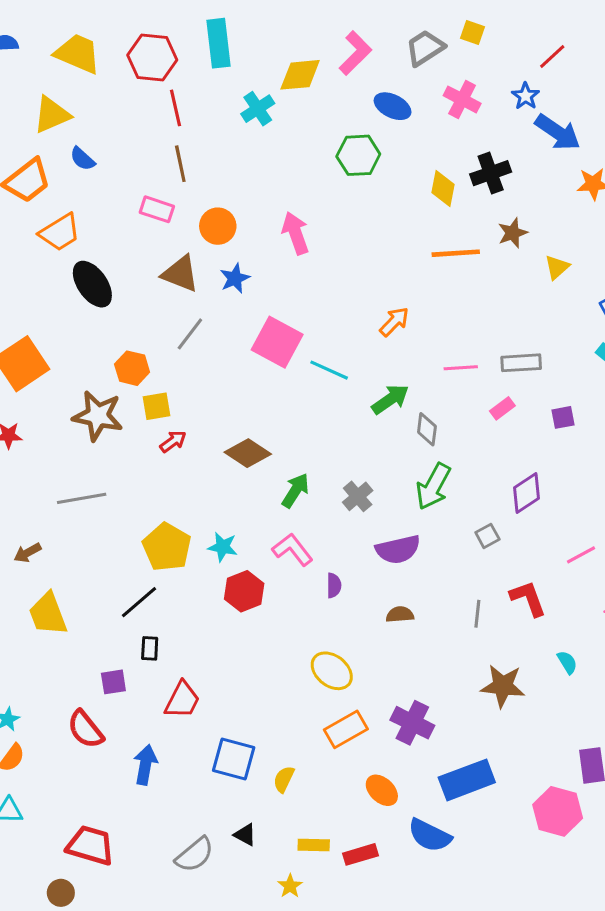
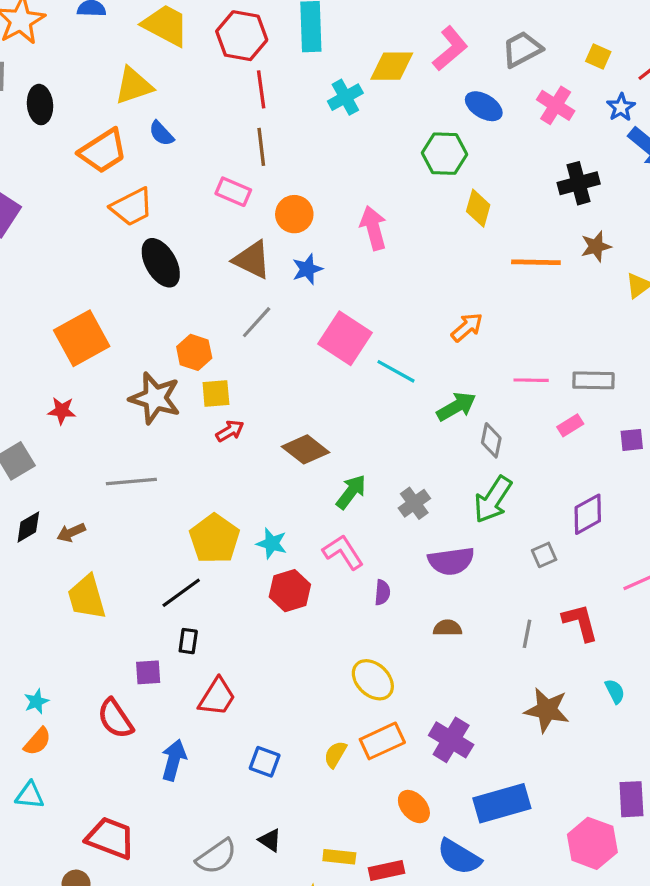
yellow square: (473, 32) -> (598, 57), moved
yellow diamond: (443, 188) -> (478, 208), moved
blue square: (234, 759) -> (265, 762), size x0.7
yellow semicircle: (284, 779) -> (335, 754), moved

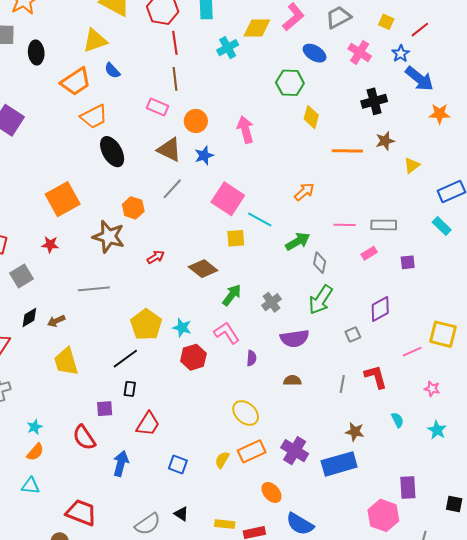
yellow square: (216, 393) -> (236, 238), moved
brown star: (547, 710) -> (355, 432), size x0.7
blue rectangle: (502, 803) -> (339, 464), moved

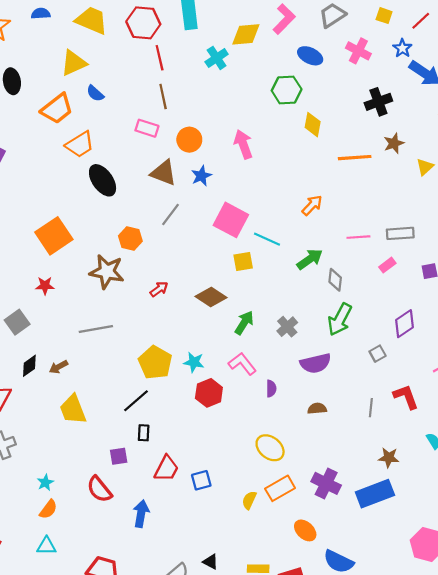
blue square: (178, 465) -> (201, 480), moved, turned -30

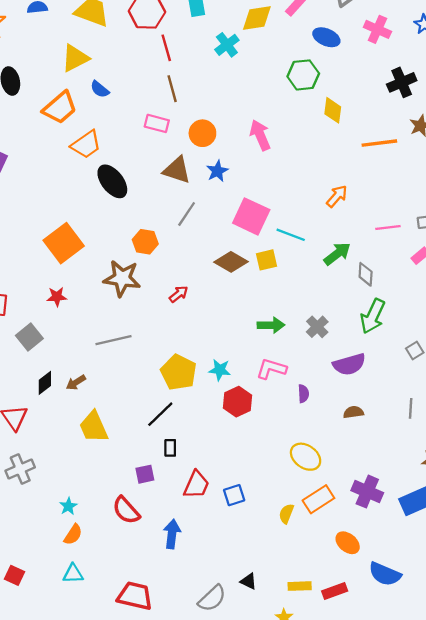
brown diamond: (211, 297) -> (231, 262), moved
green arrow: (244, 323) -> (271, 325), turned 60
pink L-shape: (242, 364) -> (271, 369), turned -32

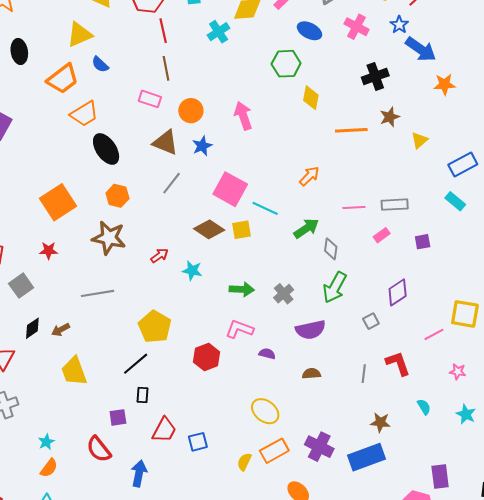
orange hexagon: (145, 242) -> (117, 196), moved
cyan star: (220, 370) -> (192, 271), moved
purple semicircle: (303, 394) -> (267, 354), turned -77

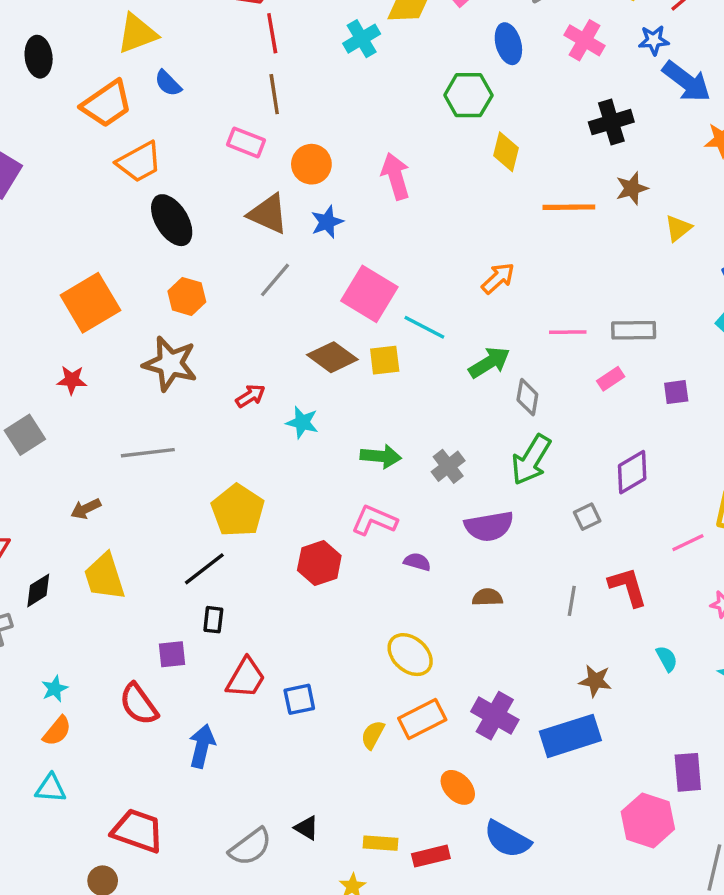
blue star: (399, 25) -> (654, 40), turned 30
blue ellipse: (309, 31) -> (508, 44), turned 45
black diamond: (32, 328) -> (38, 590), moved

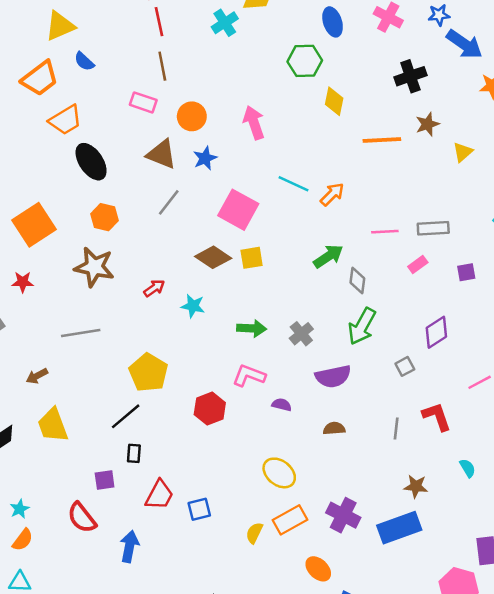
cyan line: (424, 327) -> (294, 184), moved

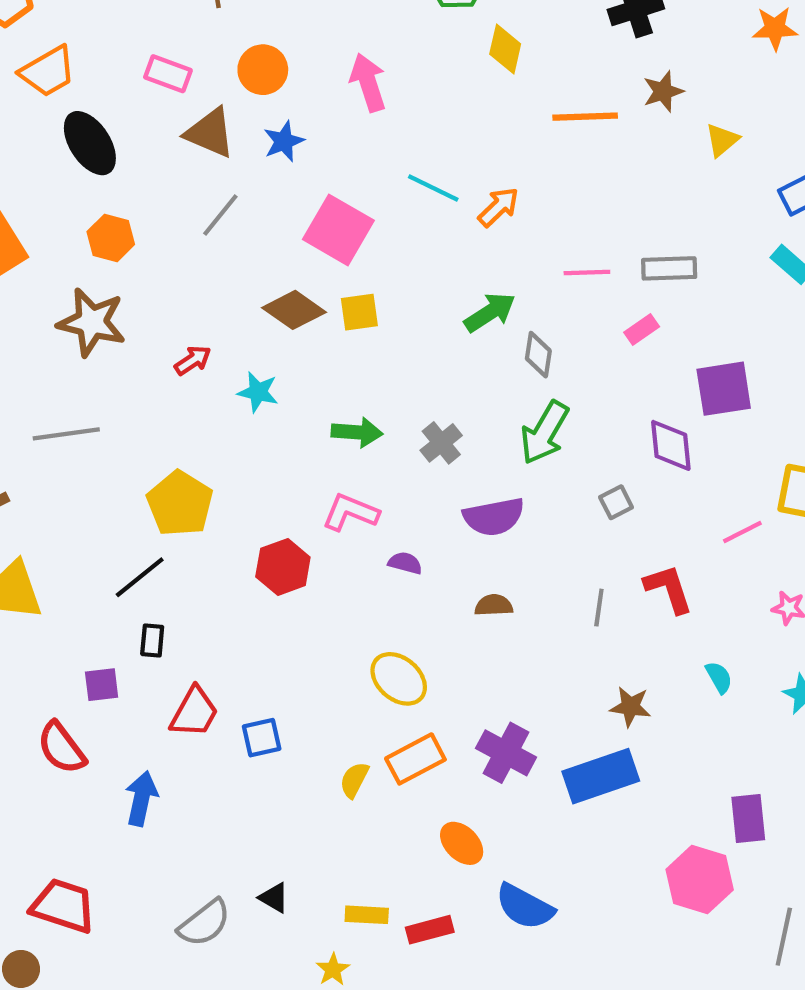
pink rectangle: (143, 102) -> (168, 74), moved
purple square: (466, 272) -> (724, 389), moved, size x1.8
purple diamond: (436, 332) -> (671, 445), turned -64

